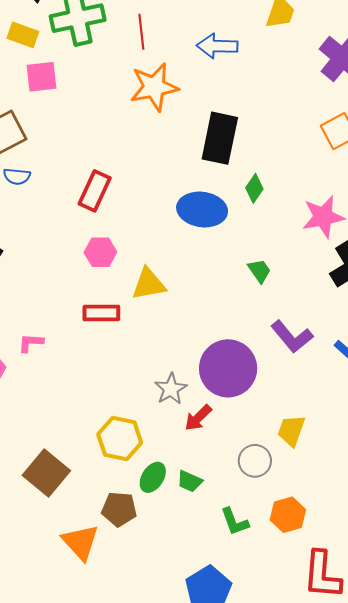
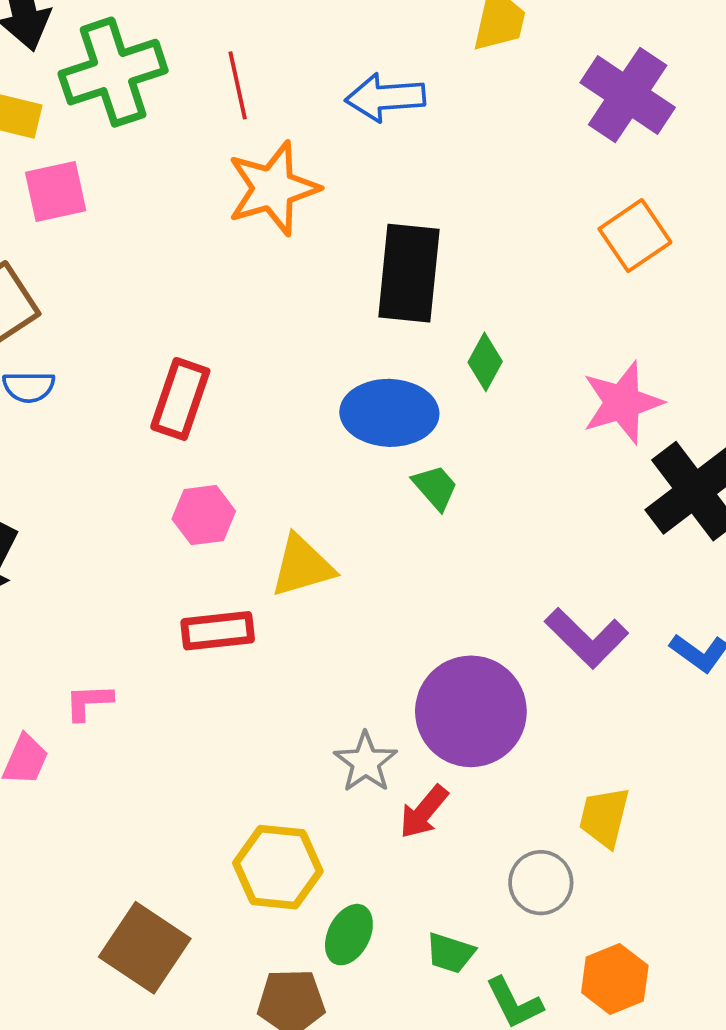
green trapezoid: (259, 271) -> (435, 487), moved
green trapezoid: (190, 481) -> (450, 953), moved

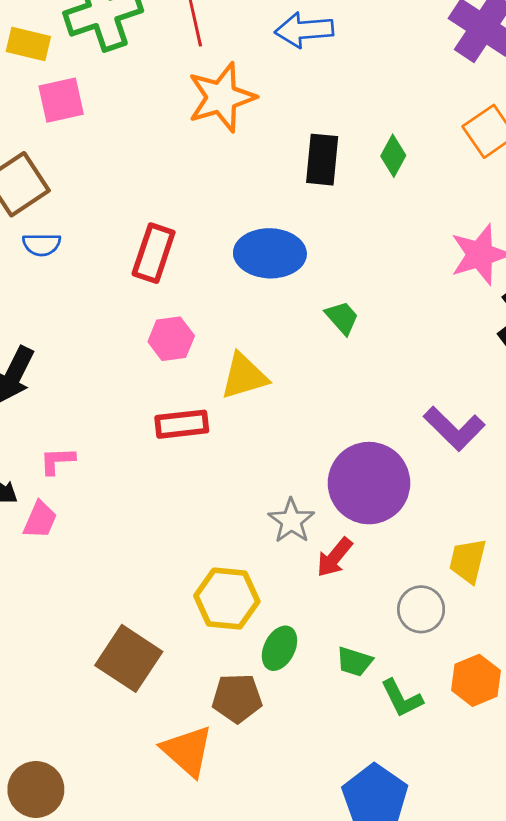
black rectangle: (409, 273) -> (322, 160), size x0.7
green diamond: (485, 362) -> (393, 156), moved
blue ellipse: (389, 413) -> (270, 253), moved
pink L-shape: (89, 702) -> (57, 461), moved

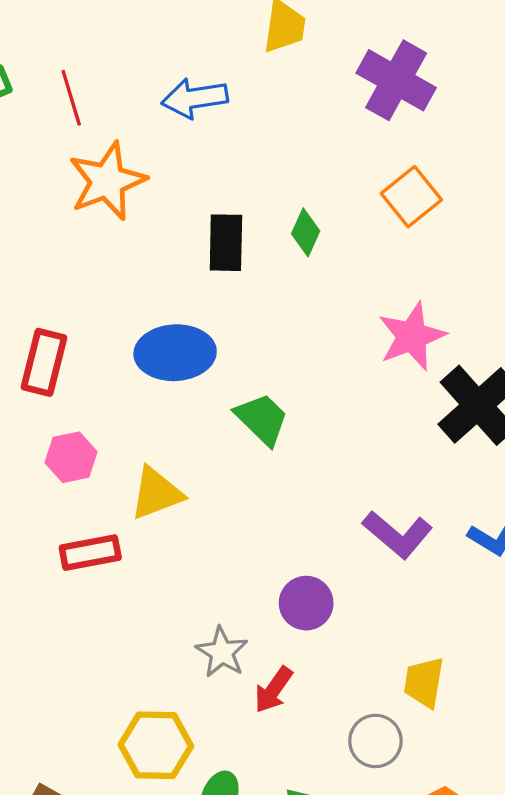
green trapezoid: (342, 318) -> (262, 419), size x1.4
purple circle: (369, 483) -> (306, 603), size x0.6

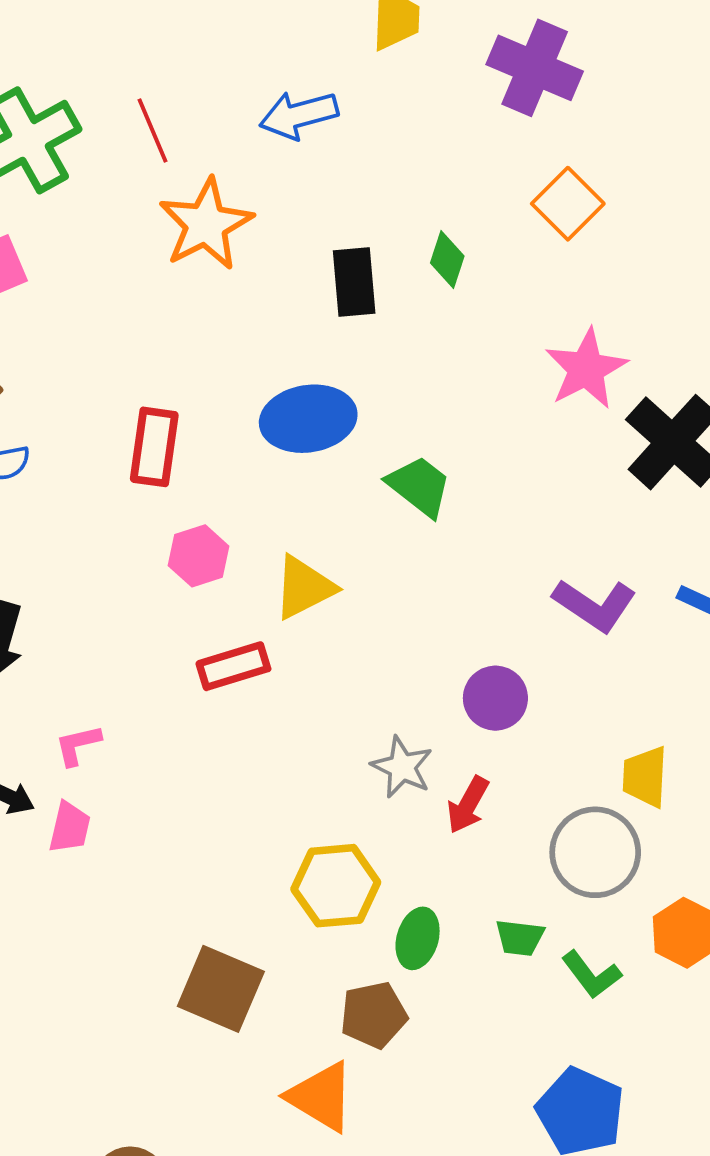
gray circle: (375, 741) -> (595, 852), size x1.4

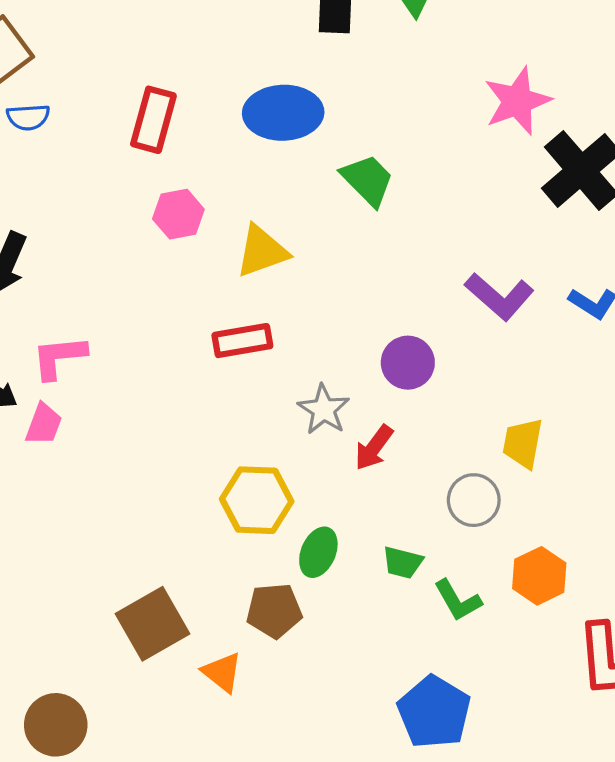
red rectangle: (233, 666) -> (242, 341), moved
pink L-shape: (78, 745) -> (59, 357), size x1.4
gray circle: (595, 852) -> (474, 500), size x0.7
brown square: (221, 989) -> (153, 624), moved, turned 30
orange triangle: (321, 1097) -> (222, 672), size x0.7

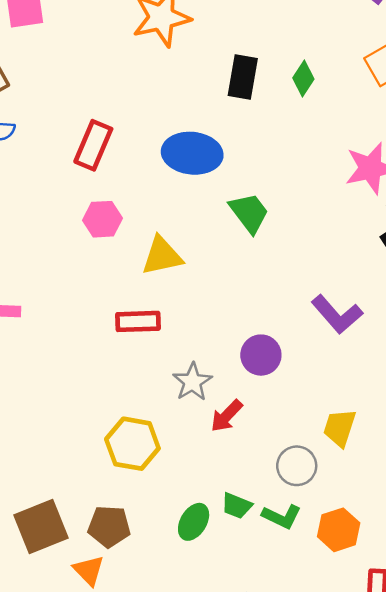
green ellipse: (318, 552) -> (194, 522), moved
green L-shape: (458, 600) -> (282, 517), moved, turned -42
brown pentagon: (274, 611) -> (109, 526), moved

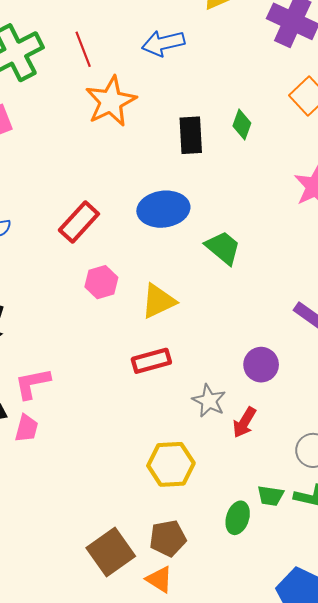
red rectangle: (93, 145) -> (79, 222), turned 33

